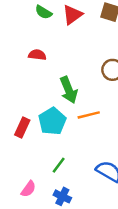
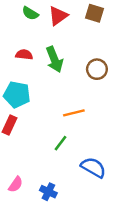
green arrow: (69, 90) -> (54, 59), moved
cyan pentagon: (52, 121) -> (17, 95), moved, turned -30
green line: (59, 165) -> (61, 143), moved

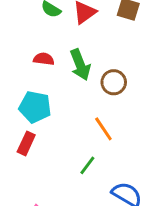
brown circle: (97, 69) -> (114, 82), moved
orange line: (74, 113) -> (103, 129), turned 70

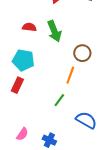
brown circle: (114, 82) -> (82, 53), moved
orange line: (103, 129) -> (70, 75), turned 54

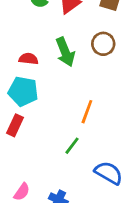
red semicircle: (29, 27) -> (29, 59), moved
brown circle: (82, 53) -> (103, 44), moved

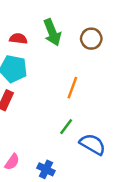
brown circle: (103, 44) -> (91, 39), moved
green line: (72, 146) -> (66, 127), moved

